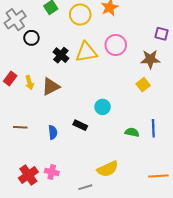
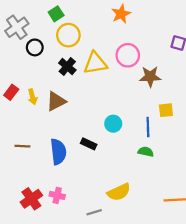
yellow circle: (80, 15) -> (68, 35), moved
brown star: (150, 59) -> (150, 77), moved
yellow square: (143, 85) -> (166, 110), moved, turned 32
blue line: (153, 128) -> (148, 127), moved
blue semicircle: (53, 132) -> (58, 152), size x1.6

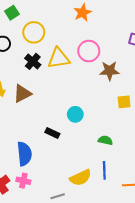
green square: (56, 14) -> (12, 13), moved
blue line: (148, 127) -> (104, 170), moved
blue semicircle: (58, 152) -> (24, 154), moved

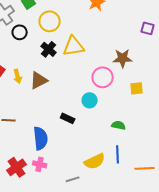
pink circle: (89, 51) -> (103, 77), moved

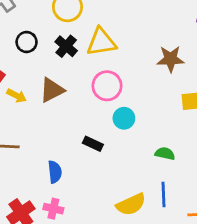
black circle: (20, 32) -> (27, 42), moved
yellow arrow: (18, 76) -> (17, 96), moved, turned -48
pink circle: (103, 77) -> (107, 86), moved
blue semicircle: (41, 138) -> (55, 172), size x0.7

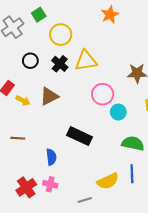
pink circle: (107, 86) -> (103, 94), moved
cyan circle: (124, 118) -> (118, 112), moved
black rectangle: (93, 144) -> (80, 136), size x1.6
green semicircle: (165, 154) -> (133, 143), size x1.5

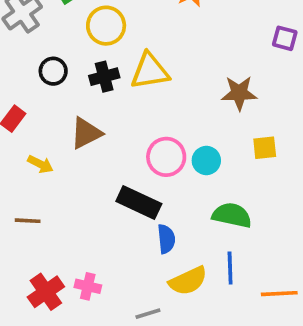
black cross: (60, 64) -> (104, 77), turned 35
pink circle: (103, 94) -> (166, 157), moved
yellow arrow: (23, 100) -> (40, 164), moved
brown line: (18, 138) -> (28, 221), moved
blue semicircle: (51, 157) -> (166, 239), moved

